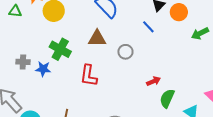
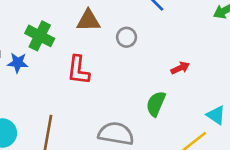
red arrow: (154, 81) -> (180, 68), moved
green semicircle: (167, 98) -> (156, 104), moved

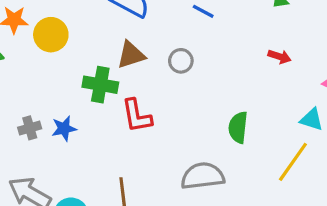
green cross: (40, 36) -> (100, 85), moved
red arrow: (180, 68) -> (279, 57), moved, turned 60

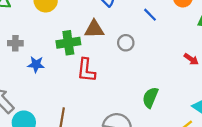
green cross: (100, 85) -> (68, 43), turned -35
gray cross: (30, 128) -> (15, 43), moved

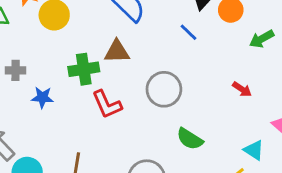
gray circle: (126, 43) -> (164, 89), moved, size x1.6
red L-shape: (86, 70) -> (107, 104), turned -30
green semicircle: (150, 97) -> (190, 139), turned -80

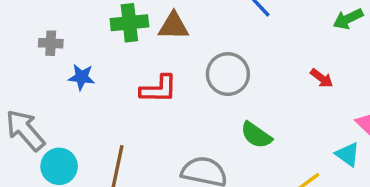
green cross: (84, 69) -> (129, 23), moved
red L-shape: (107, 104) -> (159, 89), turned -68
cyan triangle: (254, 150) -> (348, 154), moved

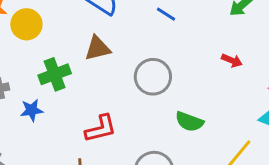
green cross: (129, 23) -> (55, 74), moved
red L-shape: (159, 89) -> (101, 129), moved

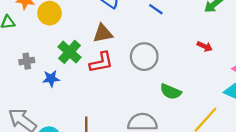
green cross: (55, 74) -> (70, 52), turned -30
red L-shape: (101, 129) -> (101, 62), moved

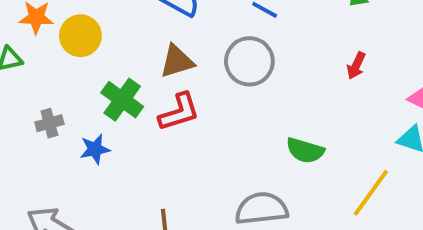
red arrow: (205, 46) -> (356, 66), turned 96
gray circle: (144, 57) -> (249, 61), moved

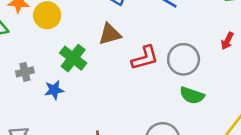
gray circle: (249, 61) -> (184, 59), moved
red L-shape: (179, 112) -> (145, 58), moved

